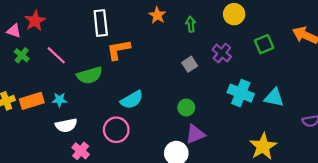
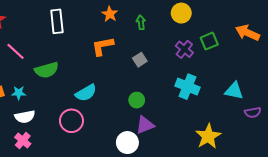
orange L-shape: (118, 50) -> (103, 46), moved
purple cross: (222, 53) -> (184, 49), moved
cyan triangle: (274, 98) -> (234, 91), moved
pink cross: (81, 151) -> (23, 140), moved

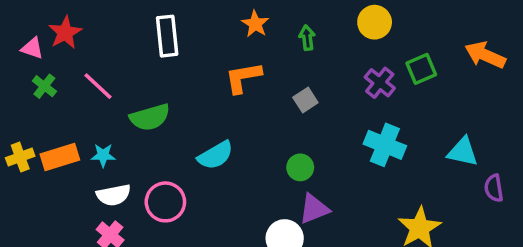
purple semicircle: (253, 112) -> (494, 188), turned 91
pink circle: (71, 121) -> (165, 202), moved

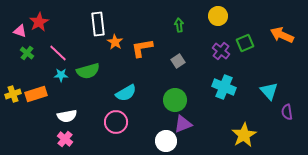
orange star: (255, 24) -> (115, 42), moved
cyan triangle: (463, 152) -> (269, 91), turned 36
cyan star: (103, 155) -> (61, 75), moved
green circle: (300, 167) -> (175, 100), size x1.5
pink circle: (165, 202) -> (116, 122), moved

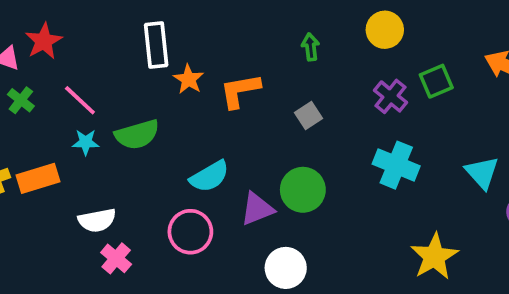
purple triangle: (183, 124) -> (257, 209), moved
pink cross: (65, 139) -> (116, 258), moved

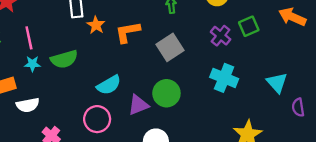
pink line: (80, 100) -> (29, 38), turned 35
gray square: (309, 115) -> (170, 47), size x1.6
white semicircle: (97, 220) -> (28, 105), moved

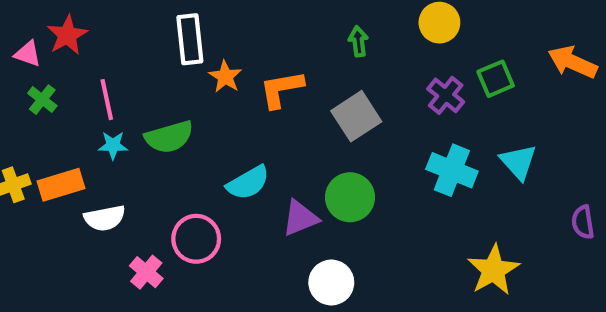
cyan triangle: (277, 83) -> (518, 162), moved
pink circle: (97, 119) -> (196, 239), moved

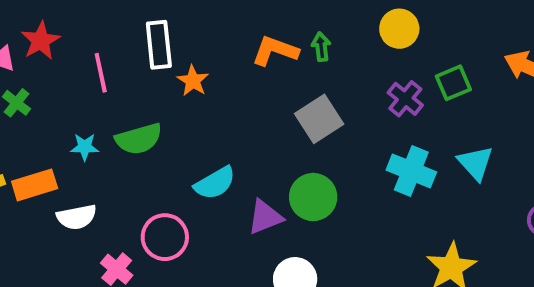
orange L-shape: (281, 89) -> (275, 51), moved, turned 30
pink line: (107, 100) -> (101, 73), moved

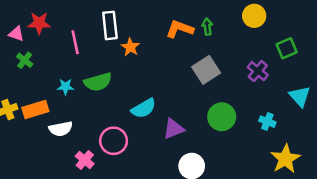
red star: (41, 41) -> (39, 23), turned 30
purple cross: (405, 99) -> (258, 71), moved
cyan cross: (411, 171) -> (267, 122), moved, size x0.6
green circle: (313, 197) -> (222, 117), moved

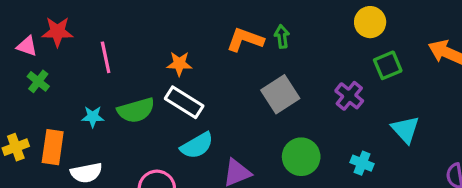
yellow circle: (254, 16) -> (370, 22), moved
white rectangle: (110, 25) -> (184, 102), moved, turned -52
orange star: (130, 47) -> (179, 64), turned -30
orange rectangle: (35, 110) -> (53, 147), turned -65

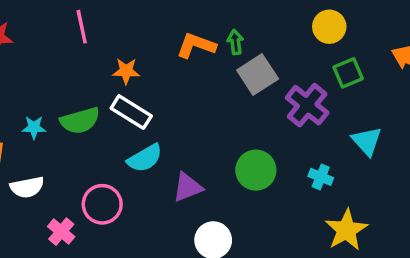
pink line: (106, 57) -> (82, 27), moved
gray square: (280, 94) -> (258, 74), moved
purple cross: (349, 96) -> (307, 105), size x1.4

